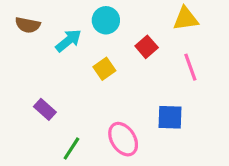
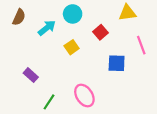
brown semicircle: (28, 25) -> (19, 17), turned -77
pink line: (190, 67) -> (141, 45), moved
blue square: (170, 117) -> (117, 63), moved

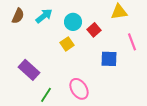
cyan circle: (73, 14) -> (73, 22), moved
cyan arrow: (47, 28) -> (44, 16), moved
purple rectangle: (31, 75) -> (29, 70), size x1.5

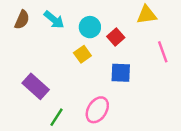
cyan arrow: (44, 16) -> (54, 20), turned 78
blue square: (109, 59) -> (121, 73), moved
pink ellipse: (79, 89) -> (97, 110), turned 65

